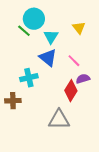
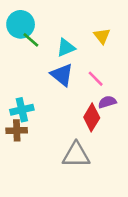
cyan circle: (34, 19) -> (21, 24), moved
cyan triangle: (51, 37) -> (66, 48), turned 35
cyan cross: (29, 78) -> (22, 110), moved

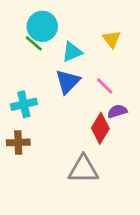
cyan circle: (21, 24) -> (42, 26), moved
blue triangle: (62, 75) -> (68, 82), turned 35
cyan cross: (22, 110) -> (24, 104), moved

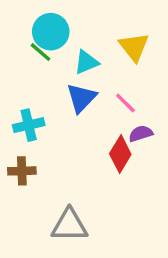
yellow triangle: (112, 39) -> (134, 47), size x1.4
gray triangle: (83, 169) -> (69, 225), moved

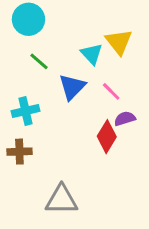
cyan circle: (51, 32) -> (28, 19), moved
green line: (41, 52) -> (39, 61), moved
cyan triangle: (86, 62) -> (92, 54), moved, turned -50

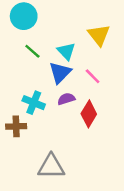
cyan triangle: (92, 54) -> (66, 51), moved
cyan cross: (25, 111) -> (34, 103), moved, turned 35
purple semicircle: (125, 119) -> (66, 99), moved

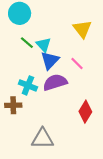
cyan triangle: (66, 51) -> (44, 45), moved
purple semicircle: (66, 99) -> (55, 82), size x1.6
red diamond: (89, 114) -> (85, 112), moved

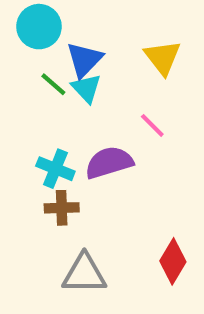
blue triangle: (50, 60) -> (84, 60), moved
brown cross: (13, 105) -> (62, 208), moved
red diamond: (85, 112) -> (173, 261), moved

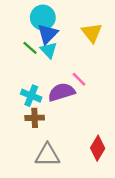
cyan circle: (39, 27) -> (43, 17), moved
pink line: (152, 125) -> (79, 79), moved

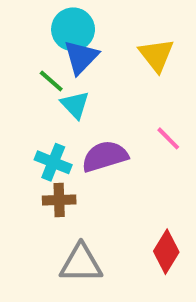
cyan triangle: (49, 50) -> (75, 105), moved
pink line: (79, 79) -> (168, 138), moved

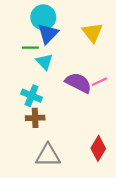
green line: (51, 81) -> (30, 48), turned -42
pink line: (168, 138) -> (99, 82), turned -70
purple semicircle: (105, 156) -> (78, 83), moved, turned 44

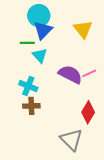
red diamond: (98, 148) -> (88, 112), moved
gray triangle: (48, 155) -> (71, 140), moved, turned 45

